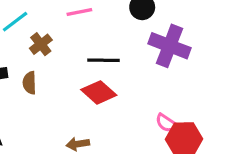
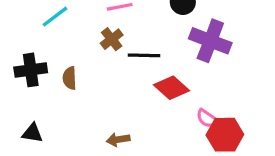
brown cross: (41, 44) -> (112, 39), moved
red diamond: (99, 92) -> (172, 88), moved

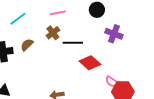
purple cross: (210, 41) -> (114, 34), size x0.7
brown semicircle: (70, 78) -> (27, 45), moved, turned 48

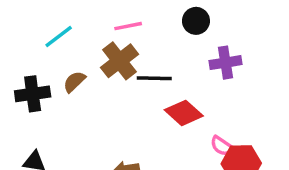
brown cross: (53, 33) -> (119, 61), size x1.5
purple cross: (114, 34) -> (226, 63), turned -30

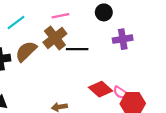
brown semicircle: (74, 82) -> (26, 51), size x1.5
red diamond: (184, 113) -> (100, 89), moved

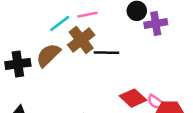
cyan line: (16, 22) -> (60, 24), moved
purple cross: (123, 39) -> (156, 24), moved

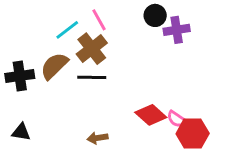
pink line: (87, 15) -> (99, 20), turned 72
black line: (106, 53) -> (92, 77), moved

